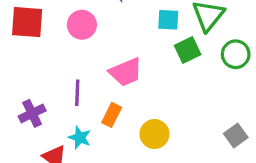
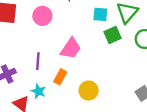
pink trapezoid: (126, 72) -> (71, 48), turned -35

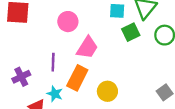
pink circle: (42, 16) -> (68, 22), moved
orange rectangle: (60, 77) -> (77, 78), size x1.5

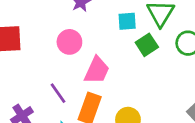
purple line: (53, 62) -> (58, 93), turned -30

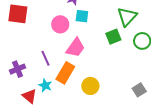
cyan square: (127, 21) -> (82, 16), moved

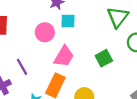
green square: (113, 37) -> (104, 58), moved
purple line: (45, 58) -> (22, 67), moved

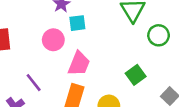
green square: (104, 58) -> (136, 75), moved

